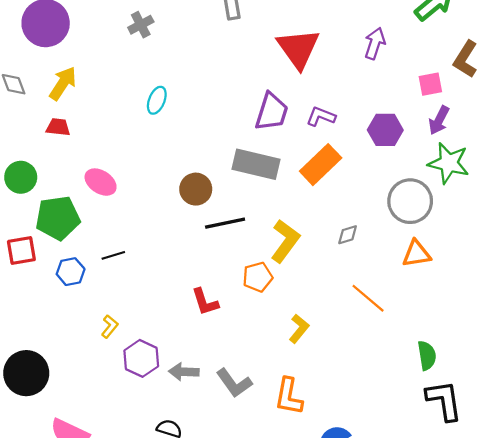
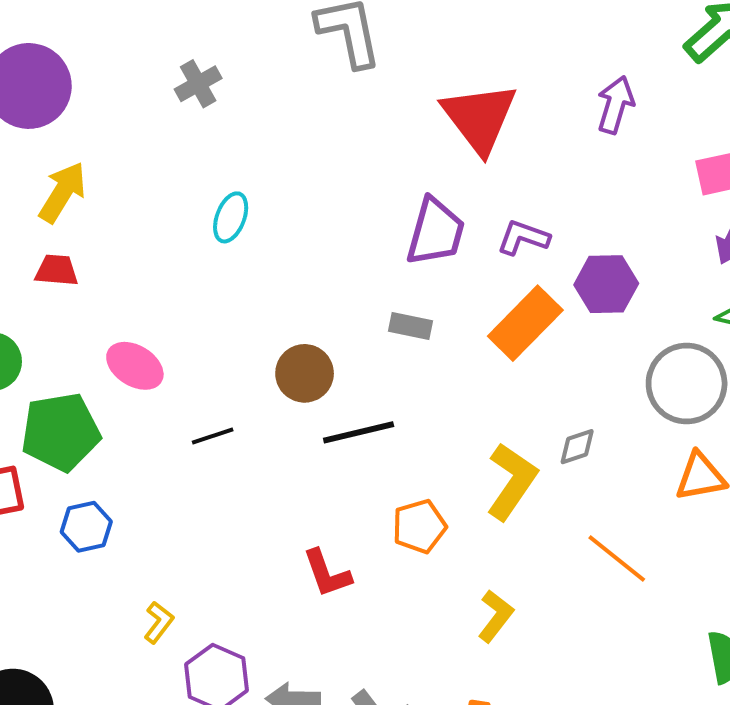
purple hexagon: (385, 130) -> (606, 284), moved
gray rectangle: (256, 164) -> (411, 326), size x0.5
yellow L-shape: (285, 241) -> (512, 481), moved
black line: (113, 255) -> (213, 436), moved

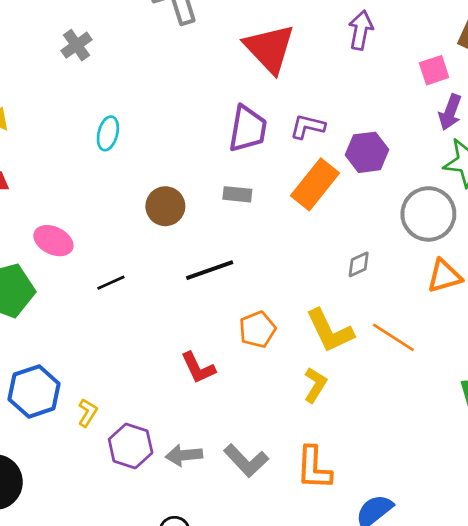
brown circle: (305, 373) -> (165, 206), moved
yellow L-shape: (512, 481) -> (330, 331), moved, turned 126
blue hexagon: (86, 527) -> (34, 391), moved, size x1.5

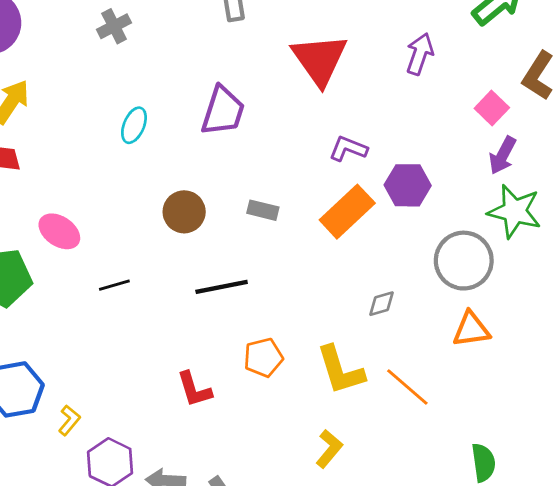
pink square: (434, 70) -> (492, 108), turned -36
purple trapezoid: (248, 129) -> (223, 111), moved
yellow L-shape: (315, 385) -> (329, 449), moved

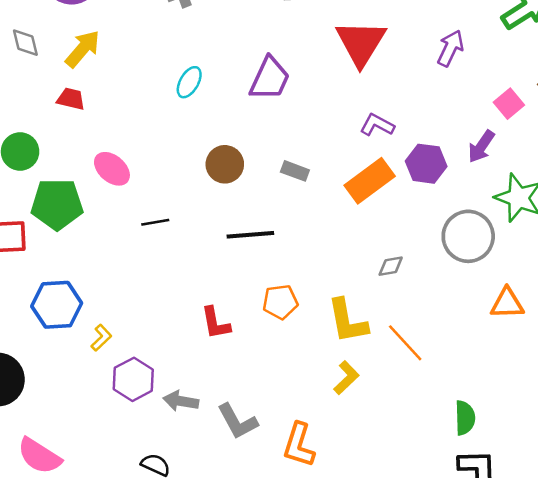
purple arrow: (503, 155) -> (481, 146), moved
orange triangle: (471, 329) -> (507, 303), moved
yellow L-shape: (329, 449) -> (346, 378), moved

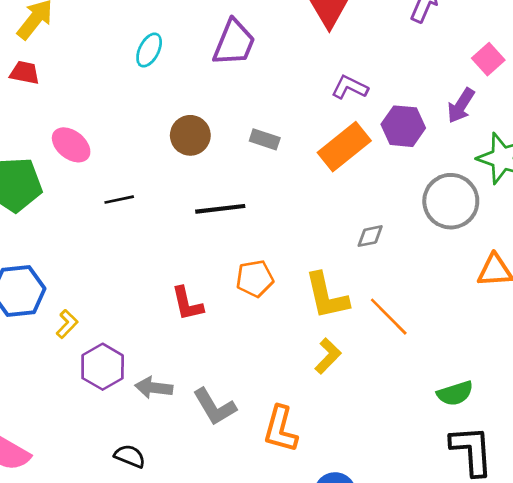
green semicircle: (465, 418) -> (455, 393), turned 76

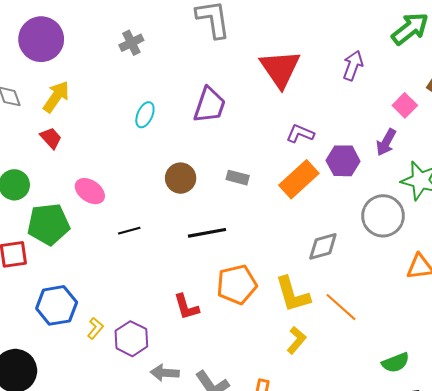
red trapezoid: (25, 73) -> (51, 138), turned 40
gray diamond: (370, 236) -> (323, 246), size x1.5
orange pentagon: (255, 279) -> (237, 284), size x1.4
purple hexagon: (103, 367) -> (131, 339), moved

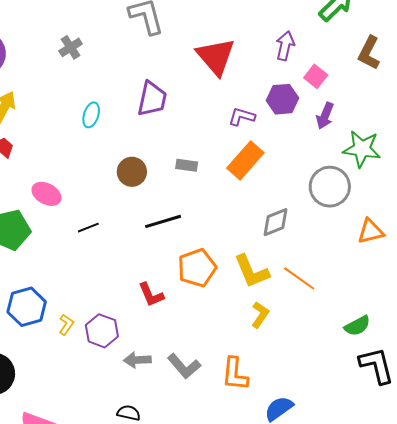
pink square: (405, 105) -> (316, 76), moved
purple hexagon: (343, 161) -> (282, 99), moved

